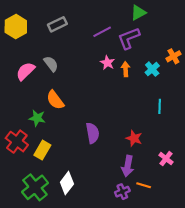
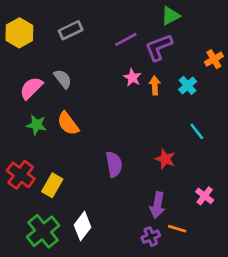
orange cross: (173, 56) -> (214, 59), moved
cyan line: (160, 106) -> (197, 131), turned -40
green star: (37, 118) -> (36, 125), moved
red star: (134, 138) -> (165, 159), moved

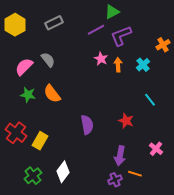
green triangle: (171, 16) -> (112, 12), moved
green cross: (43, 231) -> (33, 176), size x0.7

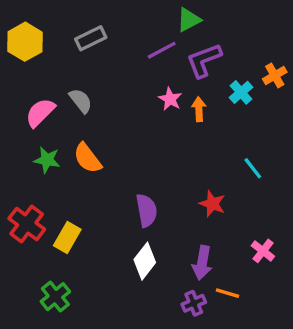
cyan cross: (143, 65) -> (241, 92), moved
white diamond: (63, 172) -> (145, 261), moved

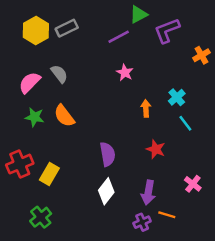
yellow hexagon: (25, 42) -> (36, 31), moved
purple L-shape: (204, 60) -> (167, 31), moved
cyan cross: (241, 92) -> (177, 97), moved
orange arrow: (199, 109) -> (146, 108), moved
red cross: (27, 224) -> (20, 164), turned 30

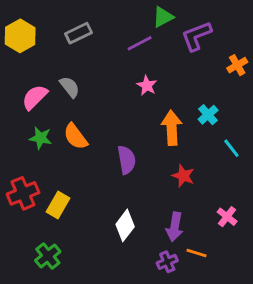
yellow hexagon: (36, 31) -> (20, 36), moved
orange arrow: (146, 108) -> (172, 128), size x1.6
cyan line: (185, 123) -> (231, 148), moved
purple semicircle: (108, 154) -> (126, 160), moved

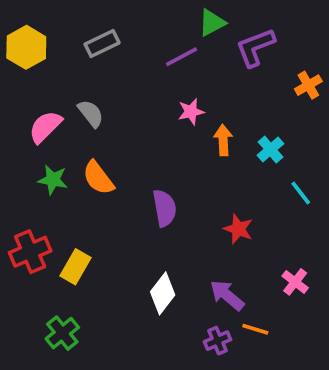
pink star: (147, 86) -> (191, 112), turned 30
orange arrow: (172, 128) -> (223, 140), moved, size x0.7
purple arrow: (175, 227) -> (227, 295), turned 120

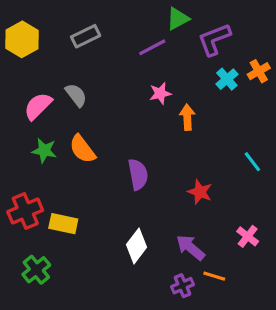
cyan cross: (270, 149) -> (227, 79), moved
yellow rectangle: (76, 267) -> (63, 224), turned 72
green cross: (62, 333) -> (36, 270), moved

